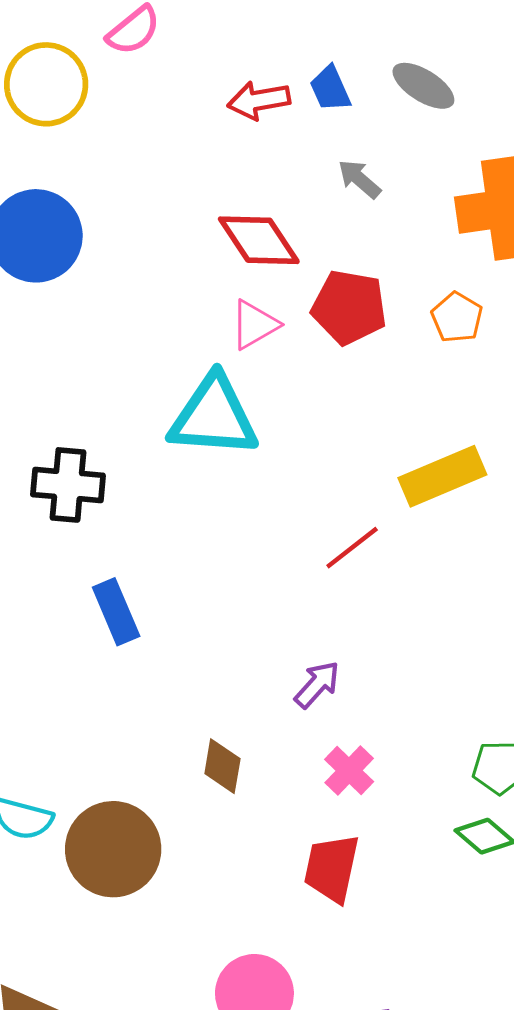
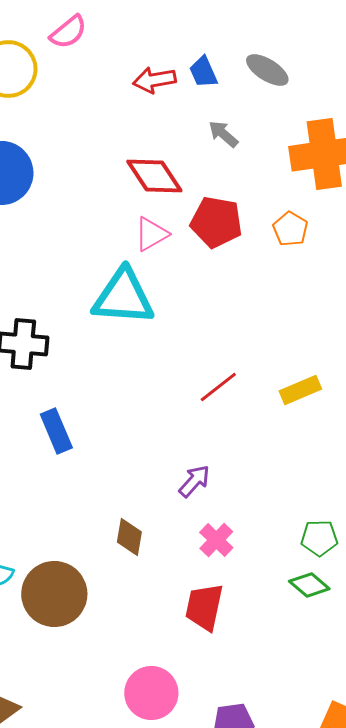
yellow rectangle: (442, 476) -> (300, 390), moved, size x0.7

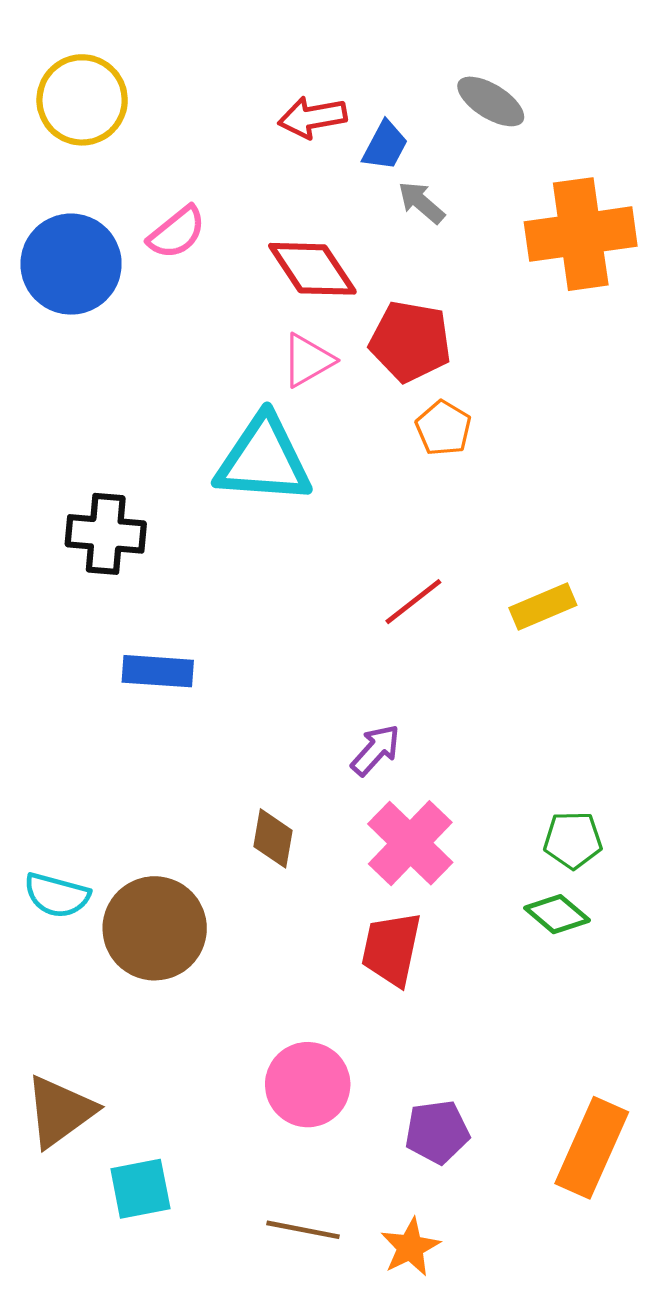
pink semicircle: (68, 32) -> (177, 232), moved
blue trapezoid: (203, 72) -> (385, 146), moved, turned -128
orange pentagon: (290, 229) -> (443, 428), moved
blue rectangle: (56, 431) -> (158, 671), turned -63
pink cross: (216, 540) -> (410, 843), size x1.6

